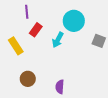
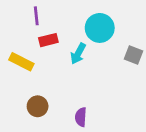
red rectangle: (36, 30) -> (48, 40), turned 40
yellow rectangle: (16, 46) -> (21, 62), turned -30

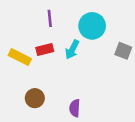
purple line: (36, 16) -> (50, 18), moved
red rectangle: (48, 40) -> (45, 50), moved

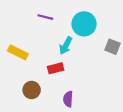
purple line: (50, 18) -> (45, 17), turned -70
red rectangle: (45, 50) -> (56, 68), moved

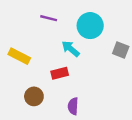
cyan arrow: (66, 46) -> (71, 49), turned 102

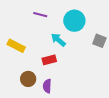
purple semicircle: (73, 106) -> (47, 86), moved

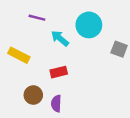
purple line: (40, 15) -> (37, 18), moved
cyan arrow: (58, 40) -> (60, 38), moved

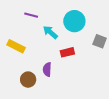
red rectangle: (59, 72) -> (67, 52), moved
purple semicircle: (56, 103) -> (47, 69), moved

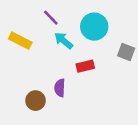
purple line: (31, 15) -> (51, 18), moved, turned 32
yellow rectangle: (16, 46) -> (20, 41), moved

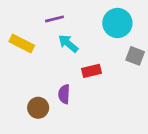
purple line: (51, 18) -> (55, 19), turned -60
cyan circle: (94, 27) -> (117, 23), moved

